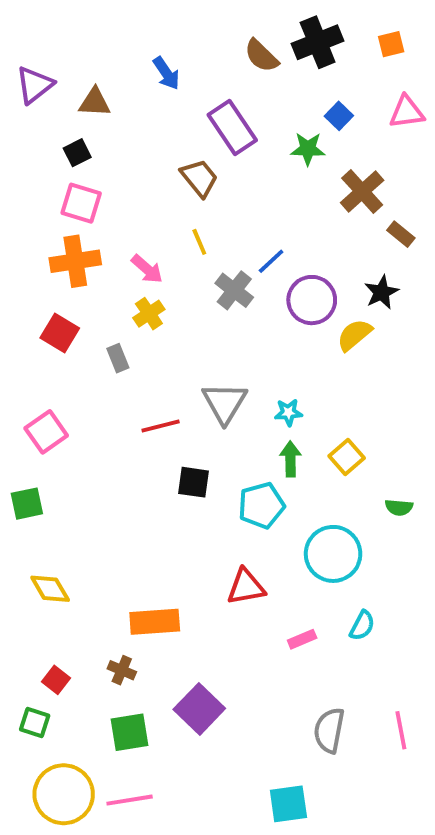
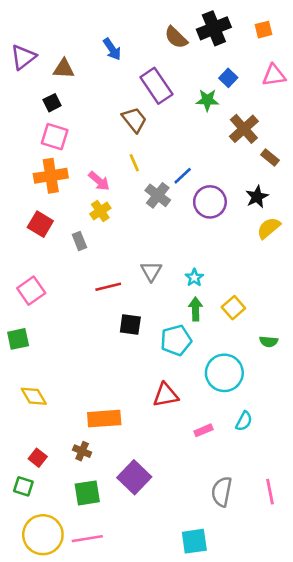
yellow semicircle: (354, 335) -> (269, 228), moved
gray triangle: (225, 403) -> (151, 271), size x0.7
cyan star: (288, 412) -> (194, 278), turned -30

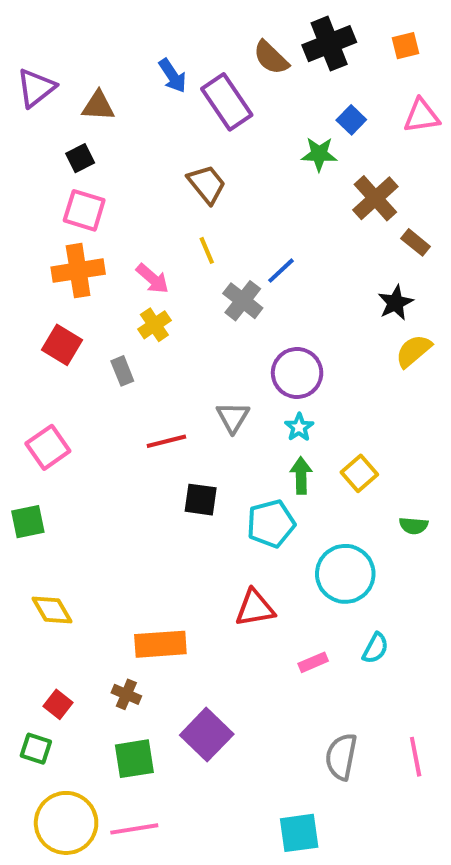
purple rectangle: (156, 86) -> (227, 102), moved
purple circle: (210, 202) -> (297, 373), moved

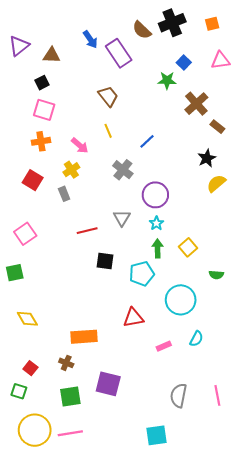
orange cross: (78, 271) -> (41, 141), size x0.7
gray cross: (243, 301) -> (123, 170), moved
yellow cross: (154, 325) -> (71, 170), moved
purple square: (207, 735) -> (108, 384), turned -30

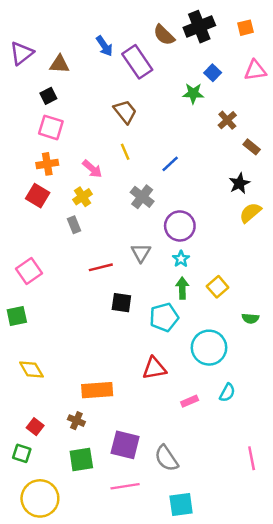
brown cross: (196, 104) -> (227, 120), size x0.7
red square: (33, 180) -> (38, 196), moved
gray semicircle: (179, 395) -> (166, 458), moved, turned -45
pink line: (70, 433) -> (125, 486), moved

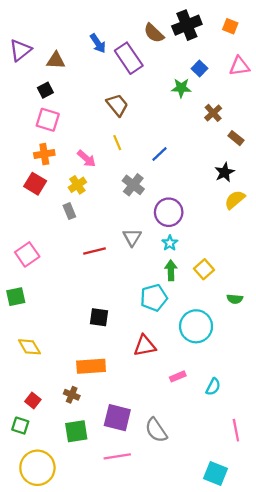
orange square: (245, 28) -> (230, 26), turned 35
black square: (121, 303) -> (99, 317), moved
cyan semicircle: (227, 393) -> (213, 387), moved
cyan square: (181, 504) -> (215, 473), moved, turned 30

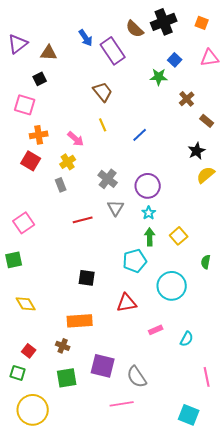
pink square: (48, 120) -> (25, 105), moved
gray cross: (133, 185) -> (108, 179), moved
green semicircle: (235, 299) -> (206, 262), turned 96
pink line: (117, 456) -> (122, 404), moved

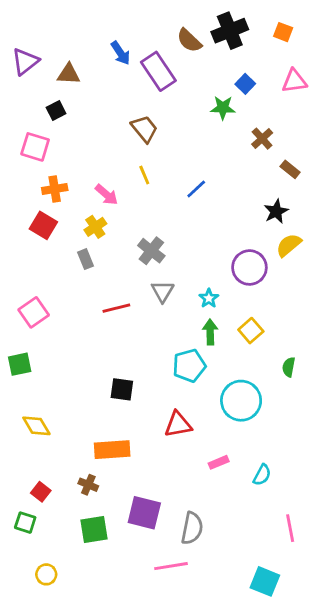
purple circle: (148, 186) -> (249, 267), moved
gray semicircle: (137, 377) -> (192, 528), turned -135
yellow circle: (33, 410) -> (46, 574), size x0.5

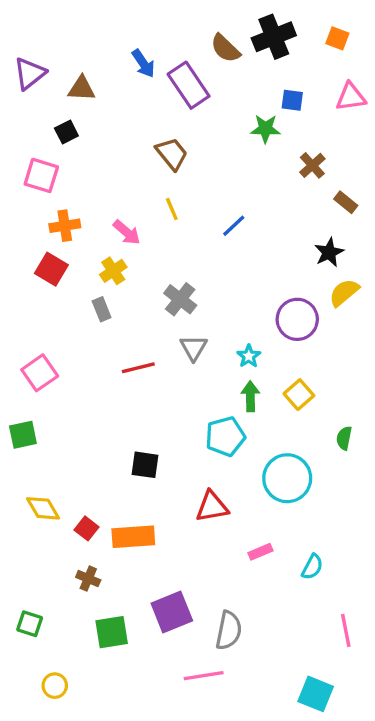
blue square: (245, 84) -> (292, 100), turned -36
brown cross: (88, 485) -> (88, 579), moved
red square: (41, 492) -> (87, 528), moved
purple square: (144, 513) -> (172, 612), turned -36

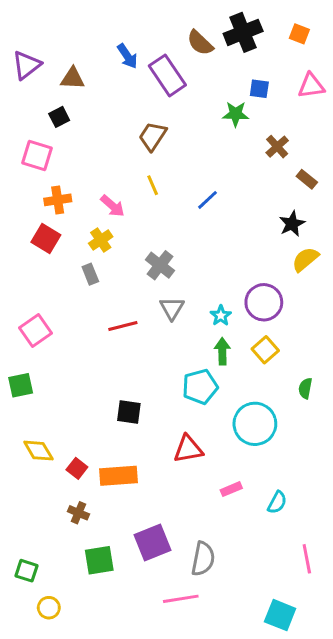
brown trapezoid: (172, 154) -> (153, 136), turned -108
purple circle: (297, 319) -> (264, 302), moved
green square: (30, 624) -> (27, 571), moved

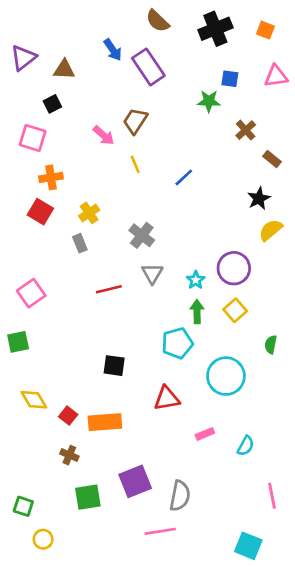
brown semicircle: (200, 43) -> (158, 21), moved
pink arrow: (113, 206) -> (104, 135), moved

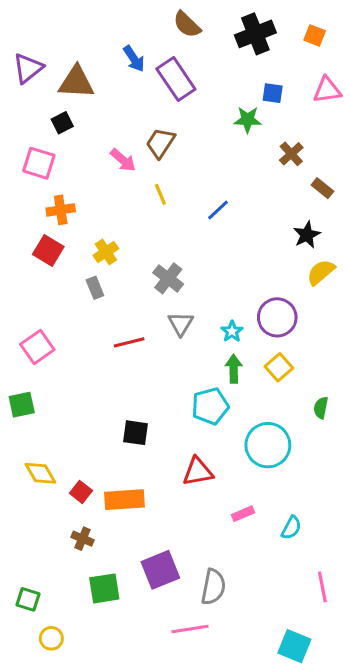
brown triangle: (64, 70) -> (76, 82), size x1.4

